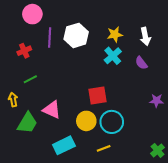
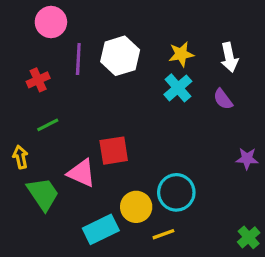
red square: (98, 95) -> (114, 151), moved
yellow circle: (86, 121) -> (136, 207), moved
green trapezoid: (27, 123) -> (43, 194), turned -65

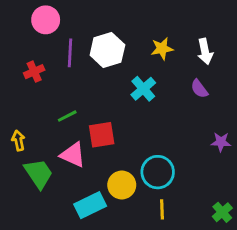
cyan cross: (178, 88) -> (143, 89), moved
green line: (48, 125) -> (67, 116), moved
yellow line: (163, 234) -> (162, 209), moved, turned -72

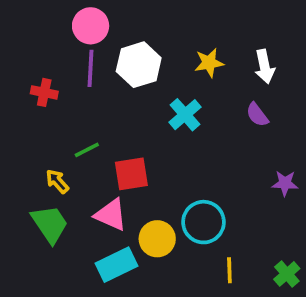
pink circle: (46, 20) -> (91, 26), moved
red cross: (34, 72) -> (44, 92), turned 36
yellow arrow: (18, 140) -> (57, 181), moved, turned -30
pink triangle: (73, 155) -> (111, 215), moved
yellow line: (162, 209) -> (229, 270), moved

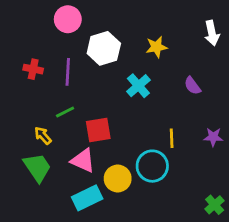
white arrow: (265, 67) -> (212, 33), moved
purple line: (91, 68) -> (68, 72), moved
yellow line: (229, 270) -> (172, 138), moved

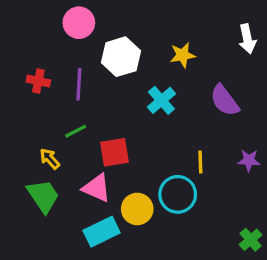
purple semicircle: (192, 86) -> (225, 100), size x1.5

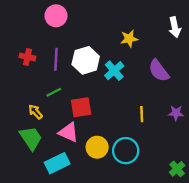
white hexagon: (121, 57) -> (86, 60), moved
cyan circle: (178, 194) -> (126, 151), moved
cyan rectangle: (102, 232) -> (57, 163), moved

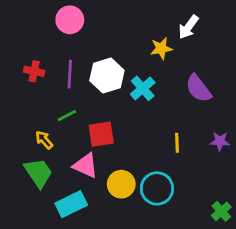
white arrow: (175, 27) -> (188, 27), moved, turned 48

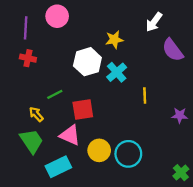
yellow star: (161, 48) -> (114, 40), moved
purple line: (70, 74) -> (26, 28), moved
purple semicircle: (198, 88) -> (173, 50), moved
yellow line: (177, 143) -> (145, 96), moved

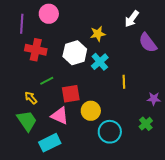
red cross: (28, 58) -> (36, 50), moved, size x1.5
yellow circle: (99, 150) -> (91, 111), moved
green cross: (181, 173) -> (146, 124), moved

